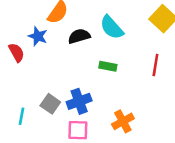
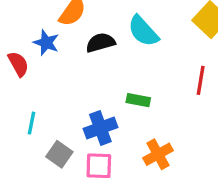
green rectangle: (108, 66) -> (138, 100), moved
gray square: (50, 104) -> (59, 154), moved
cyan line: (21, 116) -> (31, 123), moved

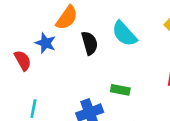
black semicircle: (100, 43) -> (90, 43), turned 90

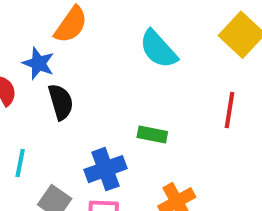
black semicircle: (90, 43) -> (61, 102), moved

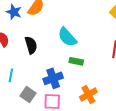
cyan semicircle: (158, 49) -> (67, 37), moved
blue star: (38, 63) -> (14, 12), moved

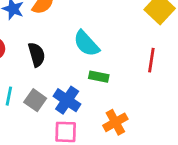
blue cross: (53, 78) -> (67, 100), turned -36
gray square: (28, 95) -> (35, 100), moved

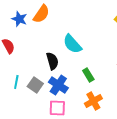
black semicircle: (37, 55) -> (52, 61), moved
green rectangle: (99, 77) -> (88, 75), moved, turned 48

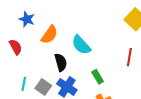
orange semicircle: (41, 14) -> (49, 35), moved

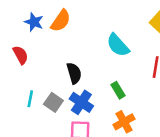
orange semicircle: (49, 35) -> (61, 21), moved
cyan semicircle: (81, 45) -> (118, 45), moved

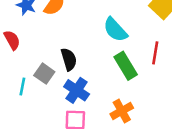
green rectangle: (118, 90) -> (126, 66), moved, size x1.5
gray square: (53, 102) -> (44, 74), moved

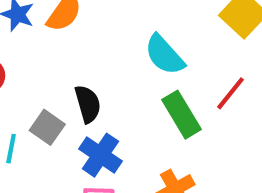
red line: (155, 53) -> (230, 93), turned 30

